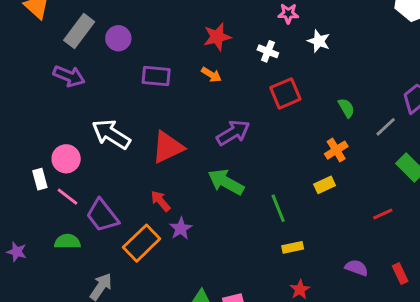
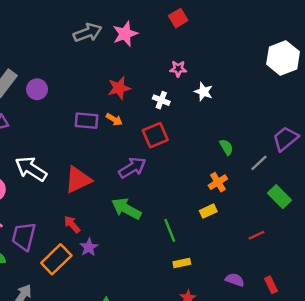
purple rectangle: (156, 76) -> (86, 121), moved
red square: (285, 93) -> (155, 135), moved
purple trapezoid: (102, 215) -> (24, 236), turned 52

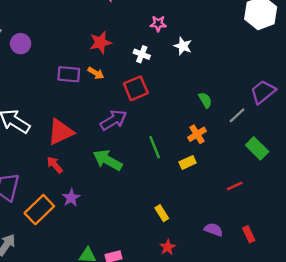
red arrow: (72, 224) -> (55, 165), moved
green line: (170, 230) -> (155, 147), moved
yellow rectangle: (182, 263) -> (162, 213), turned 70

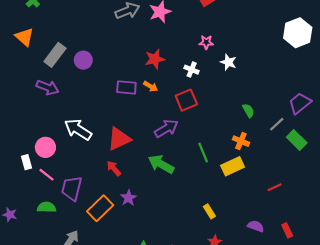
orange cross: (197, 134) -> (241, 141), turned -35
green rectangle: (257, 148) -> (297, 140), moved
yellow rectangle: (188, 162) -> (233, 166), size x1.5

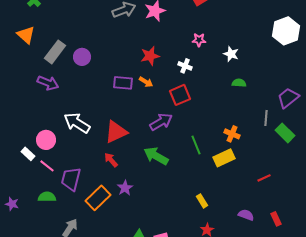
white star: (228, 62) -> (231, 54), moved
green semicircle: (248, 111) -> (239, 83), moved, turned -56
gray line: (277, 124) -> (266, 118), turned -42
white rectangle: (27, 162) -> (28, 154), turned -32

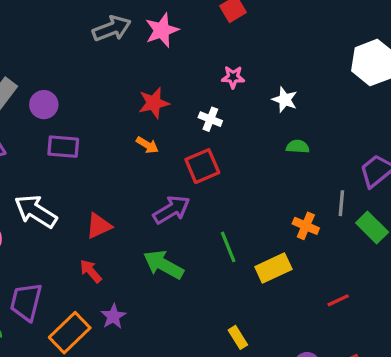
purple rectangle: (123, 83) -> (63, 147), moved
red triangle: (116, 132) -> (99, 226), size x0.7
orange cross: (232, 134) -> (306, 226), moved

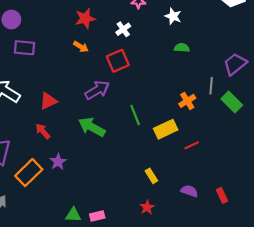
white cross: (210, 119) -> (123, 29), turned 32
orange cross: (306, 226) -> (187, 101), turned 35
red line: (338, 300) -> (192, 145), moved
yellow rectangle: (238, 337) -> (151, 176), moved

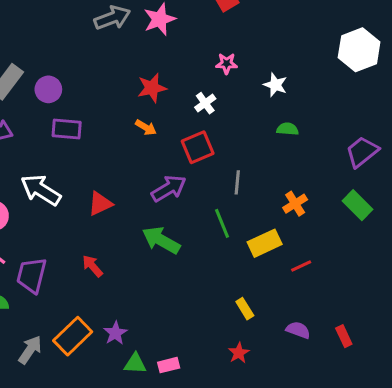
gray line: (211, 86) -> (237, 182), moved
red arrow: (43, 131) -> (93, 266), moved
purple star: (58, 162) -> (115, 333), moved
orange rectangle: (29, 173) -> (73, 336), moved

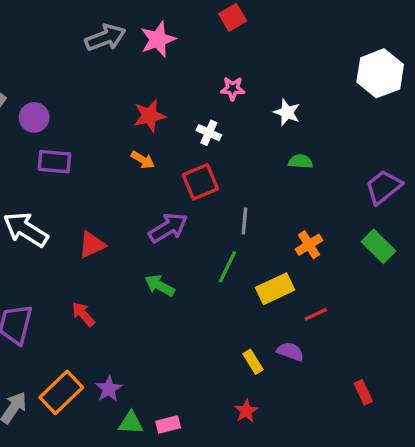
white cross: (205, 103) -> (209, 133), turned -30
green line: (222, 223) -> (228, 267), turned 48
green arrow: (161, 240) -> (160, 285), size x0.7
purple semicircle: (298, 330) -> (290, 352), moved

